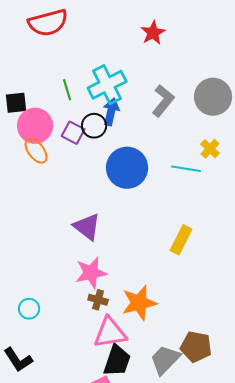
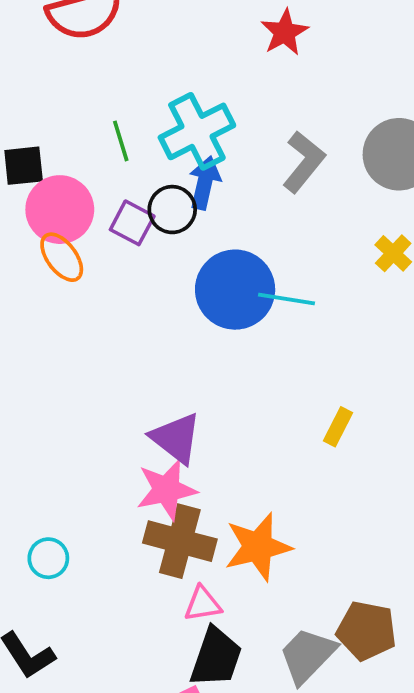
cyan line: (186, 169) -> (287, 299), moved
purple triangle: (87, 227) -> (176, 438), moved
yellow rectangle: (181, 240) -> (338, 427), size x0.7
brown cross: (98, 300) -> (180, 541), size x1.8
pink triangle: (110, 333) -> (203, 604), size x0.6

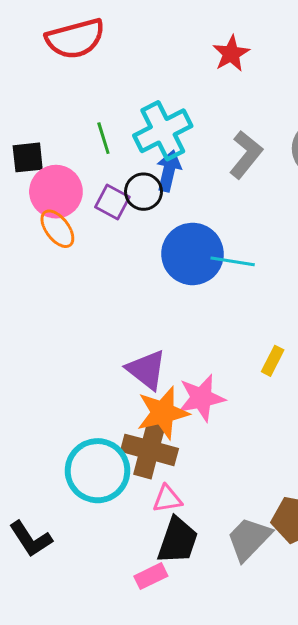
pink star: (166, 490) -> (201, 398), moved
orange star: (258, 547) -> (163, 413), moved
cyan circle: (48, 558) -> (97, 471), moved, size x2.0

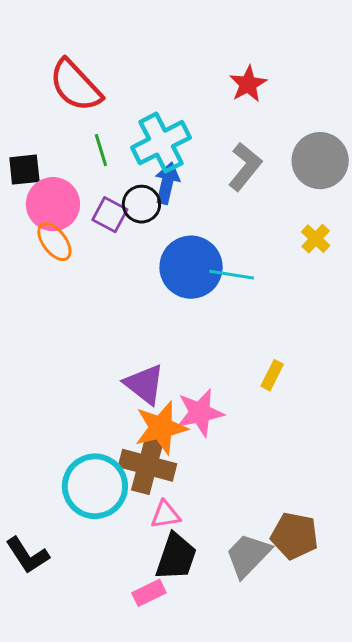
red semicircle: (75, 39) -> (75, 86), moved, turned 62
red star: (231, 54) -> (248, 84), moved

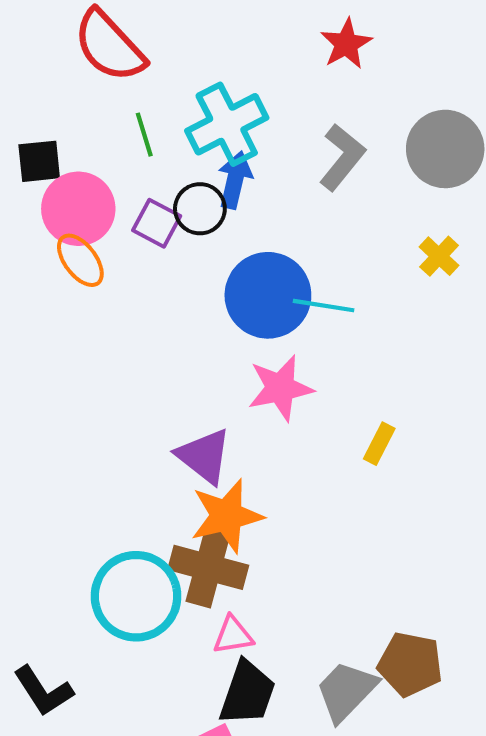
pink star: (200, 413) -> (280, 388), moved

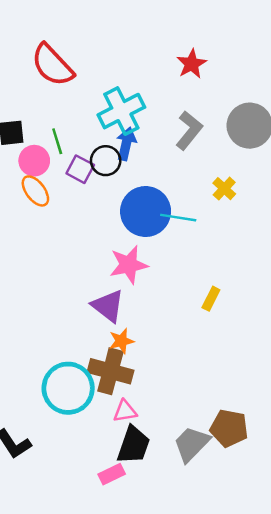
green line: (144, 135) -> (57, 141), moved
pink circle: (78, 209) -> (34, 161), size x0.7
yellow cross: (439, 256) -> (224, 189), moved
pink star: (280, 388) -> (129, 265), moved
orange star: (227, 516) -> (121, 341), size x0.6

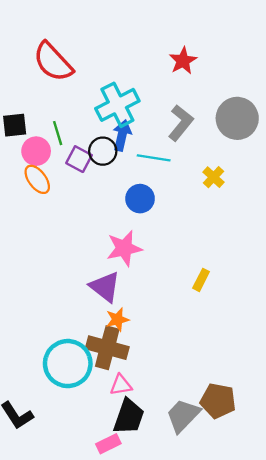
blue circle: (146, 212) -> (140, 199), size x0.6
cyan line: (178, 218) -> (154, 158), moved

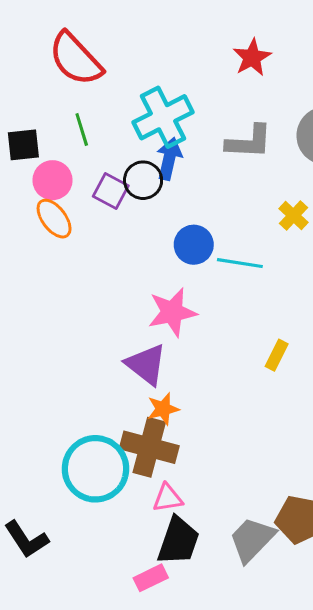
gray L-shape: (181, 123) -> (249, 142), turned 54
green line: (58, 133) -> (82, 130), moved
cyan line: (154, 158) -> (240, 263), moved

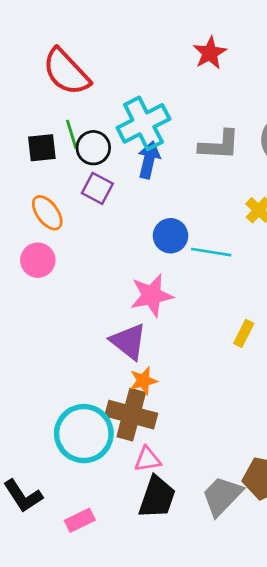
red star: (252, 57) -> (210, 53), moved
black square: (23, 145) -> (42, 148), moved
pink circle: (53, 180) -> (38, 260), moved
black circle: (143, 180) -> (93, 148), moved
pink rectangle: (151, 578) -> (80, 520), moved

